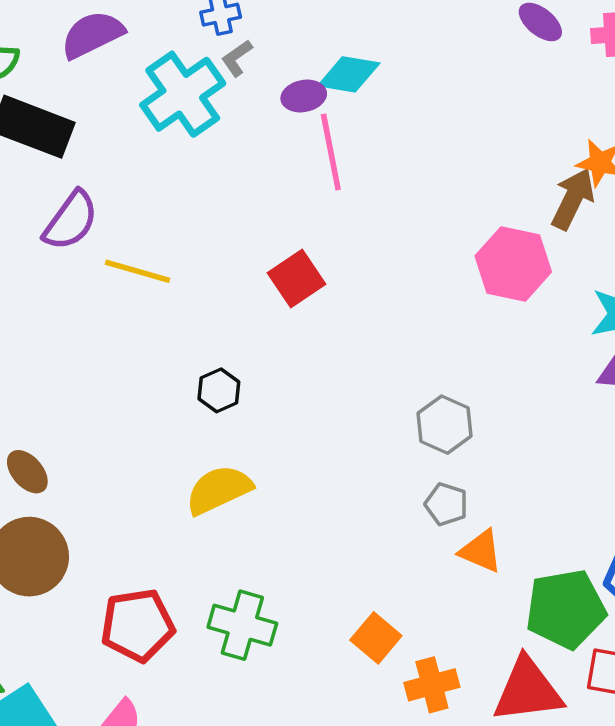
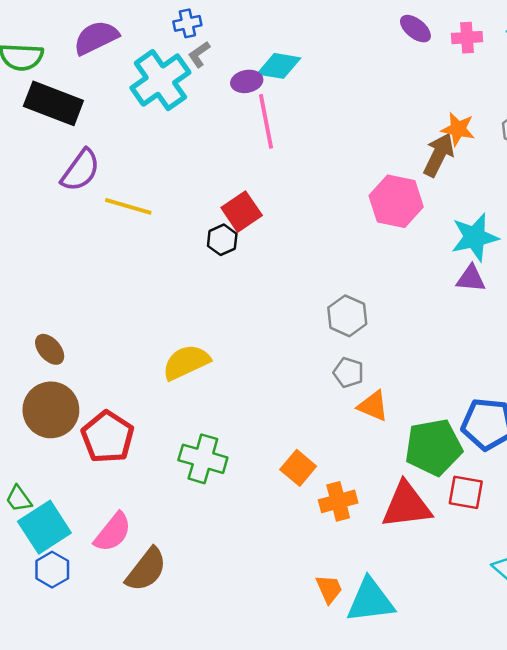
black hexagon: (219, 390) -> (222, 240), moved
red pentagon: (138, 625) -> (108, 437), moved, turned -30

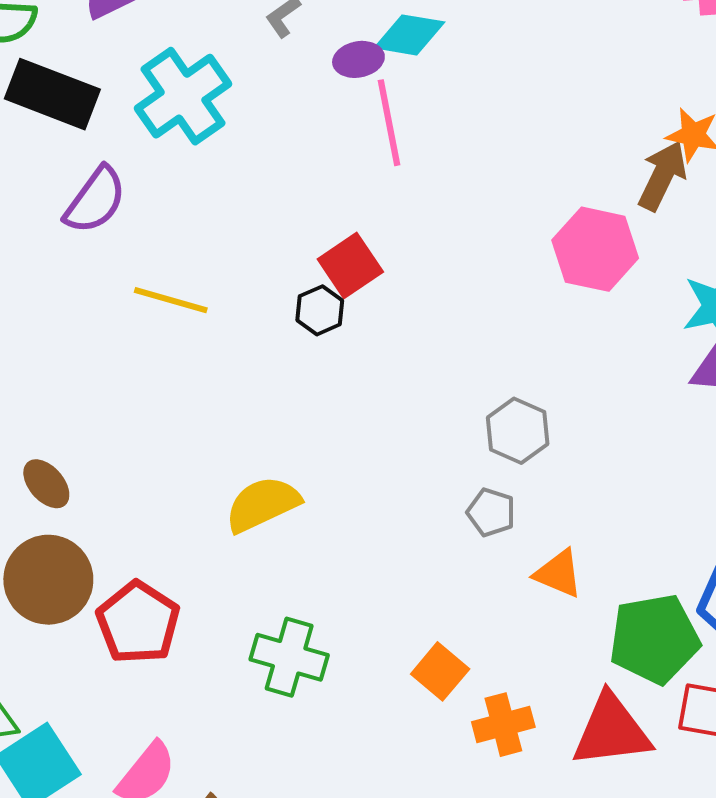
cyan cross: (160, 80) -> (183, 96), moved
yellow line: (128, 206) -> (171, 300), moved
gray pentagon: (348, 373) -> (491, 512), moved

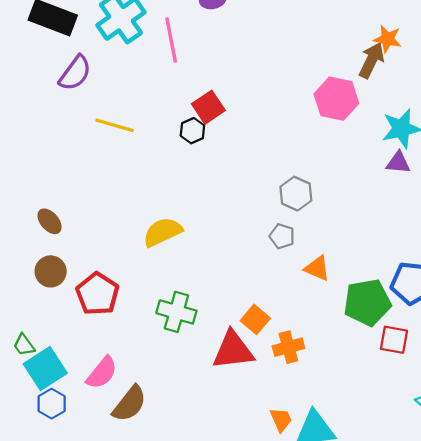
pink line: (389, 123) -> (171, 40), moved
brown circle: (48, 580) -> (51, 271), size x0.7
red triangle: (611, 731) -> (233, 350), moved

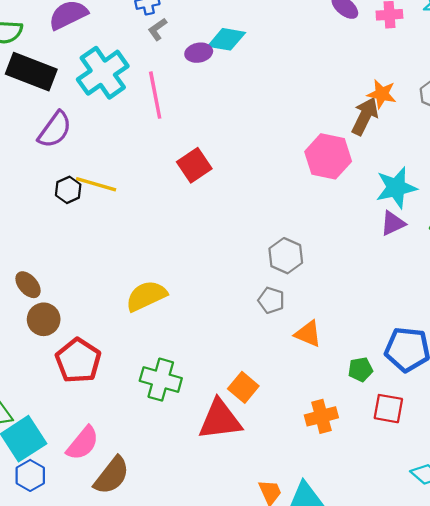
black hexagon: (192, 131) -> (68, 190), moved
purple triangle: (398, 163) -> (393, 223), turned -30
brown circle: (51, 271) -> (44, 319), moved
green pentagon: (367, 302) -> (360, 370), size x0.5
orange cross: (288, 347) -> (321, 416), moved

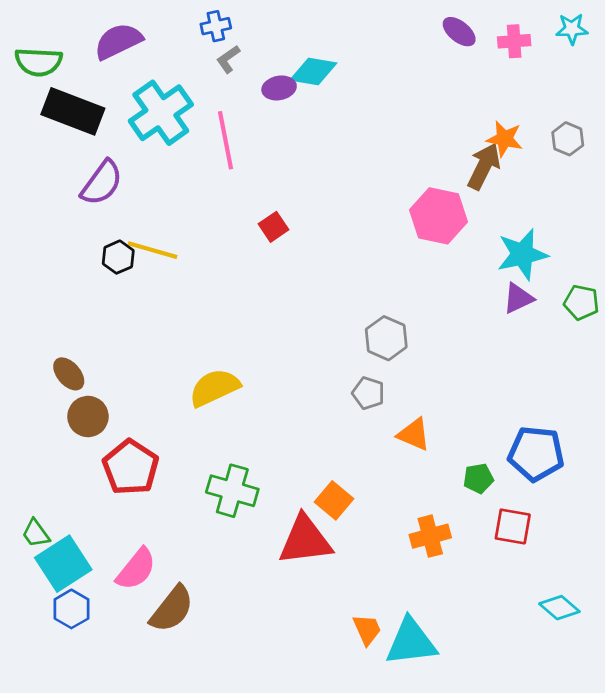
red square: (194, 165) -> (274, 227), size x0.7

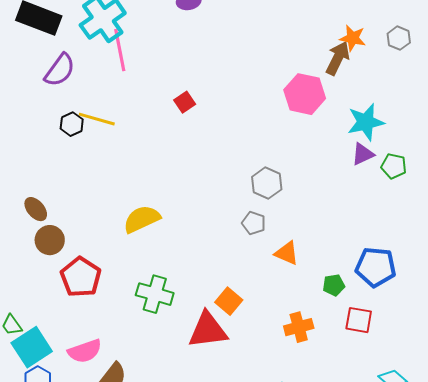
pink line: (225, 140) -> (120, 50), moved
green pentagon: (581, 302) -> (394, 166), moved
pink semicircle: (136, 569) -> (85, 351), turned 32

